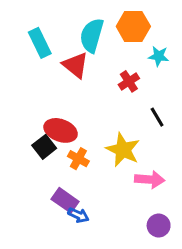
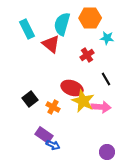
red ellipse: (61, 130) -> (72, 88), moved
pink arrow: (150, 179) -> (101, 107), moved

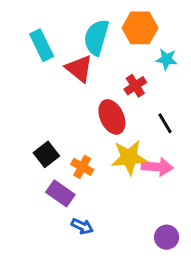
red ellipse: (72, 88) -> (112, 117), moved, turned 45
yellow star: (83, 101) -> (129, 158), turned -30
purple rectangle: (44, 135) -> (60, 193), moved

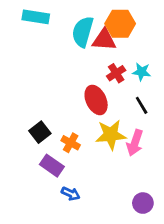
cyan rectangle: (42, 45) -> (36, 17), moved, turned -55
cyan star: (167, 59) -> (142, 72), moved
red triangle: (79, 69) -> (104, 40), moved, turned -35
pink arrow: (157, 167) -> (135, 143), turned 105

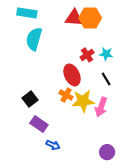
cyan semicircle: (83, 32) -> (34, 39), moved
red triangle: (104, 40) -> (74, 18), moved
orange cross: (71, 143) -> (66, 95), moved

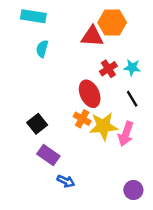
red triangle: (74, 18) -> (92, 36), moved
cyan semicircle: (34, 39) -> (42, 49), size x0.6

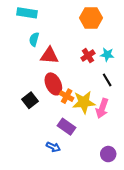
red triangle: (92, 36) -> (49, 56), moved
red ellipse: (90, 94) -> (53, 84), moved
purple rectangle: (48, 155) -> (67, 127), moved

